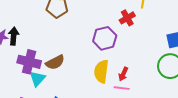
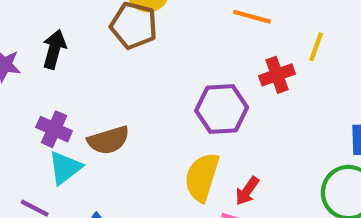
black arrow: (14, 36) -> (54, 49), moved
purple cross: (29, 62) -> (54, 129), size x0.7

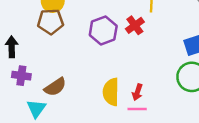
purple hexagon: (222, 109) -> (103, 31), moved
purple cross: (54, 129) -> (21, 76), moved

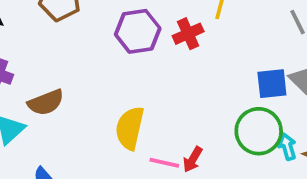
red arrow: (137, 92) -> (193, 159), moved

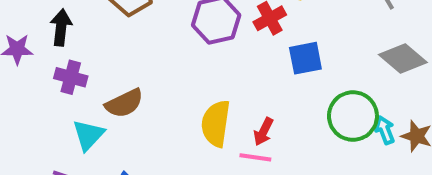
blue square: (272, 84) -> (305, 58), moved
red arrow: (193, 159) -> (263, 132), moved

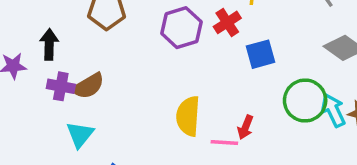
brown semicircle: (124, 103) -> (88, 86), moved
cyan arrow: (385, 130) -> (333, 110), size x1.4
red arrow: (263, 132) -> (245, 127), moved

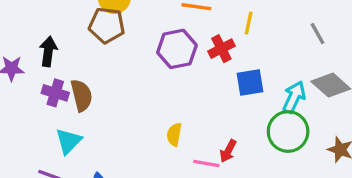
brown semicircle: (88, 86) -> (81, 95), turned -80
cyan arrow: (333, 110) -> (294, 97), moved, turned 44
yellow semicircle: (188, 116) -> (174, 135), size x0.6

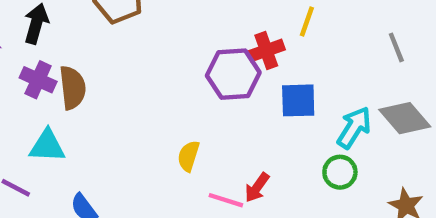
purple hexagon: (177, 49) -> (233, 74), moved
green circle: (288, 132) -> (340, 172), size x0.6
cyan triangle: (69, 141) -> (47, 146), turned 40

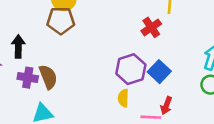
purple hexagon: (233, 74) -> (131, 69), moved
blue square: (298, 100) -> (159, 72), moved, turned -30

